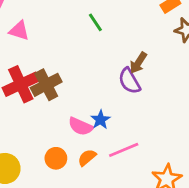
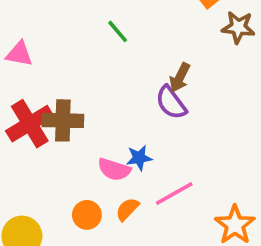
brown cross: (46, 85) -> (63, 120), turned 36
blue star: (100, 120) -> (139, 158), turned 30

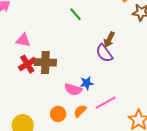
pink triangle: (19, 54) -> (23, 40), moved
red cross: (30, 124) -> (27, 64), size x0.7

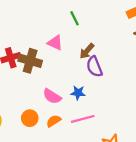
pink triangle: (23, 40) -> (55, 43), moved
brown arrow: (109, 40) -> (87, 51), moved
blue star: (87, 83) -> (78, 93), moved

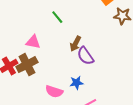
pink triangle: (55, 43) -> (33, 42), moved
brown cross: (30, 61) -> (27, 65), turned -30

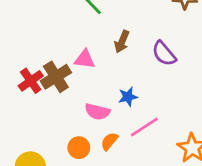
pink triangle: (33, 42) -> (85, 59), moved
purple semicircle: (85, 56) -> (164, 54), moved

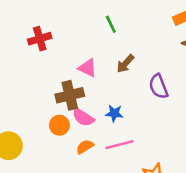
brown cross: (56, 77) -> (70, 95), moved
red cross: (31, 81) -> (40, 39), moved
orange circle: (79, 148) -> (59, 125), moved

